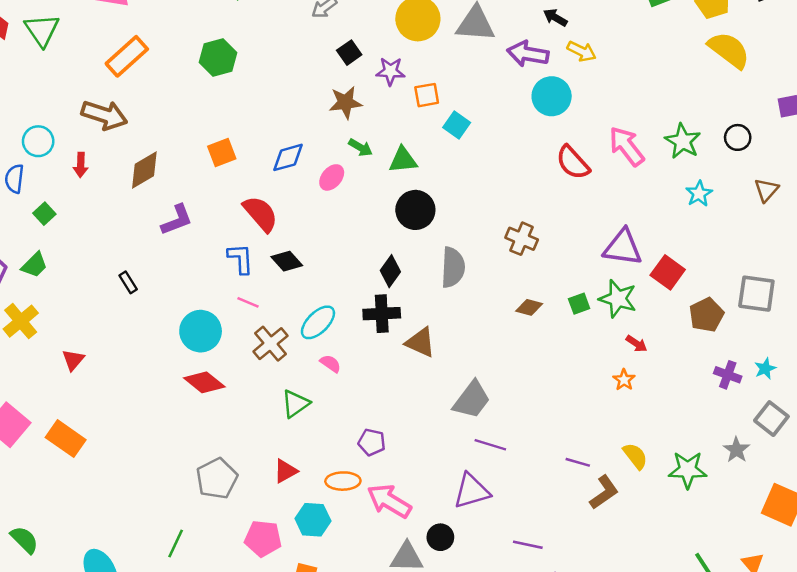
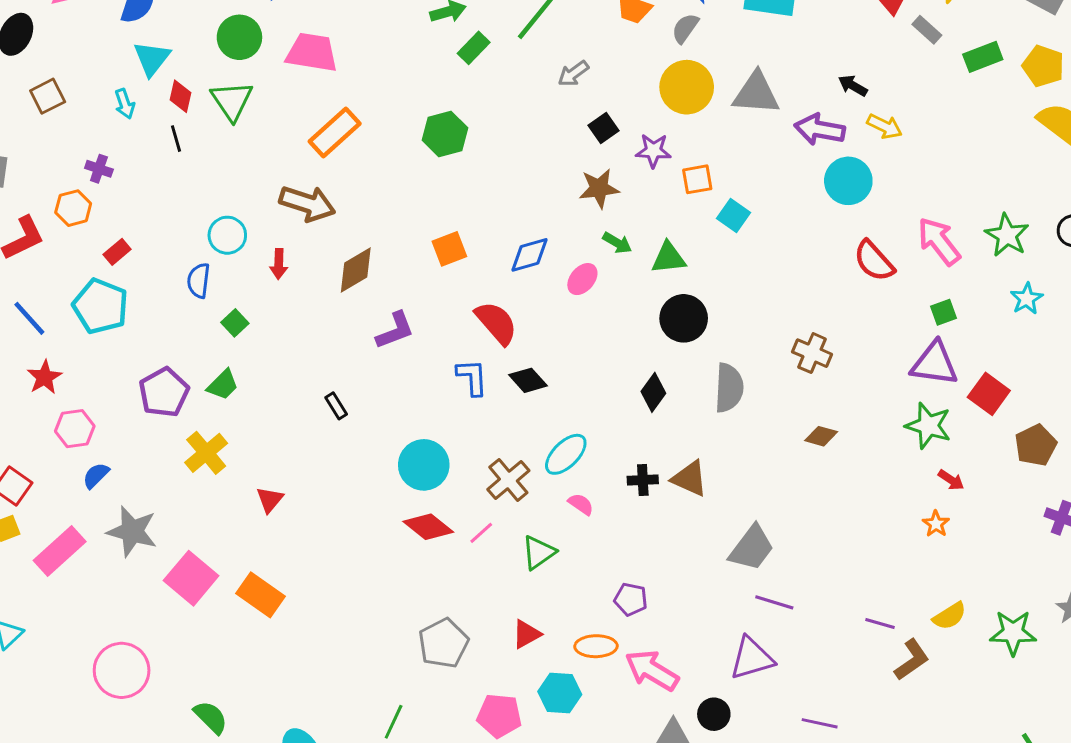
pink line: (248, 302) -> (481, 533), moved, turned -65
green square: (579, 304) -> (944, 312), moved
black cross: (382, 314) -> (643, 480), moved, size x0.7
yellow semicircle: (635, 456) -> (950, 616), turned 96

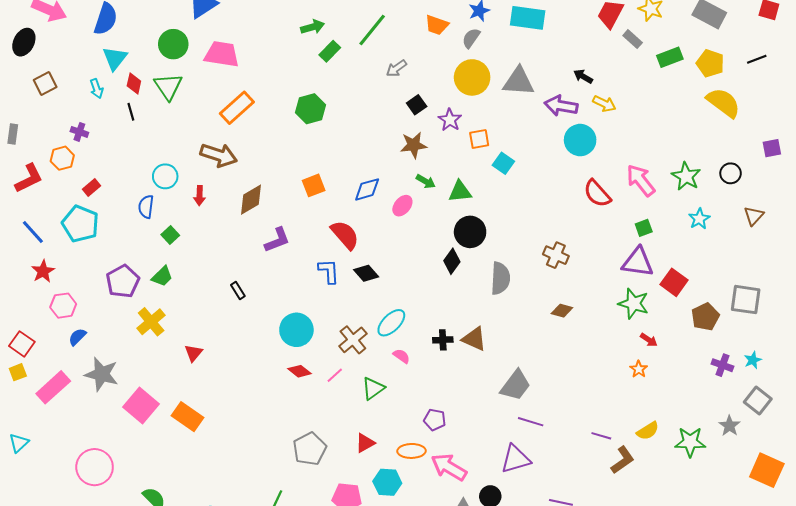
purple star: (653, 151) -> (450, 120), turned 30
black diamond: (653, 392) -> (452, 261), moved
red diamond: (428, 527) -> (299, 371), size x0.7

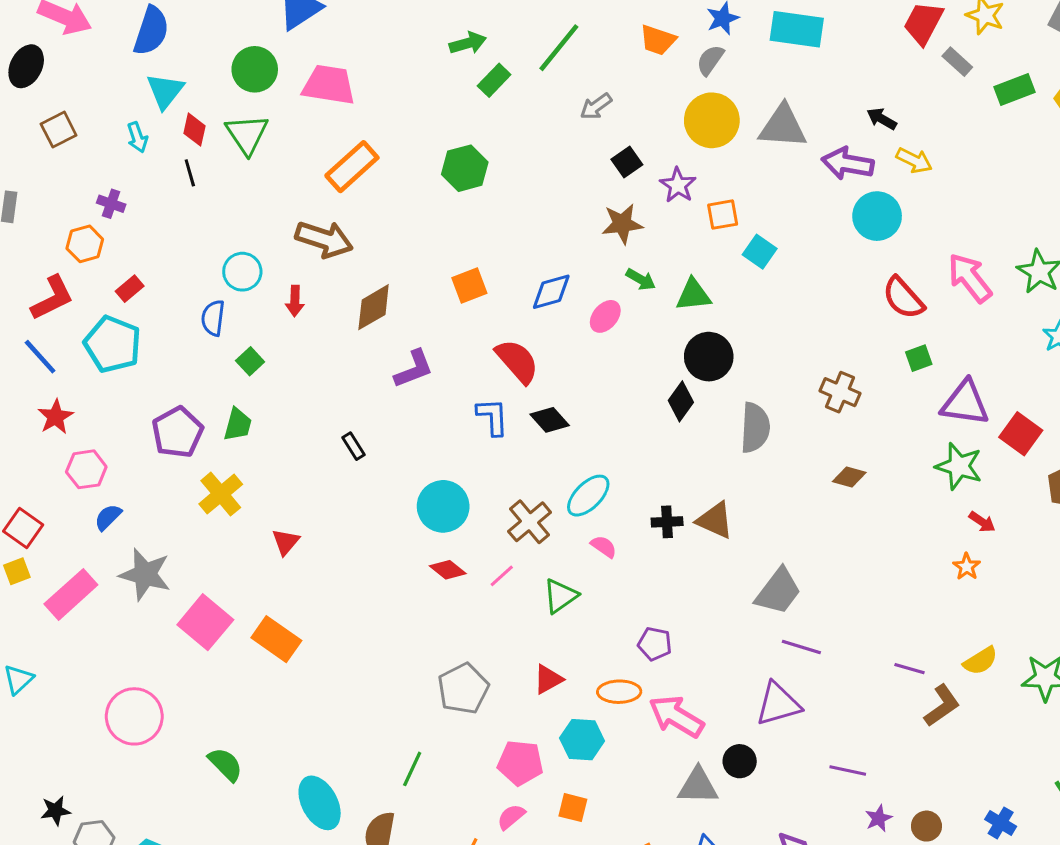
red L-shape: (29, 178) -> (52, 298), moved
green square: (644, 228) -> (919, 358), moved
green trapezoid: (162, 276) -> (238, 425), turned -30

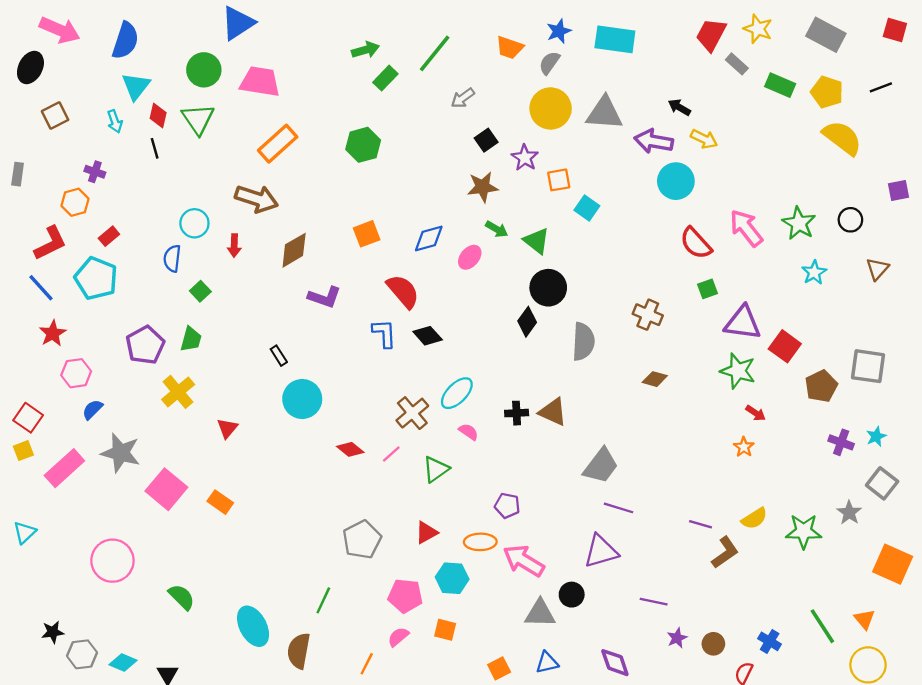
green rectangle: (1014, 89) -> (780, 85), turned 44
green triangle: (693, 295) -> (536, 241), turned 44
purple L-shape: (414, 369) -> (324, 297), turned 40
cyan circle: (443, 506) -> (302, 399), moved
orange rectangle: (276, 639) -> (220, 502), size x0.7

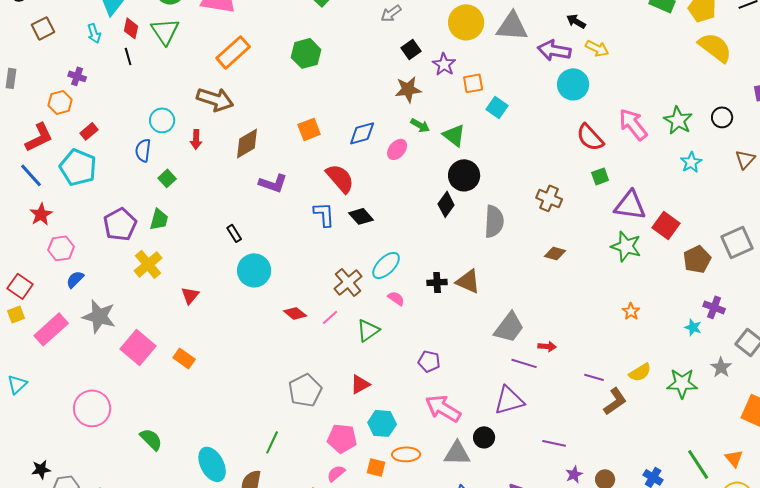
gray square: (868, 366) -> (737, 242), turned -32
red arrow: (756, 413) -> (547, 346), moved, turned -30
cyan star: (876, 436) -> (693, 327), moved, turned -30
orange ellipse: (480, 542) -> (406, 454), moved

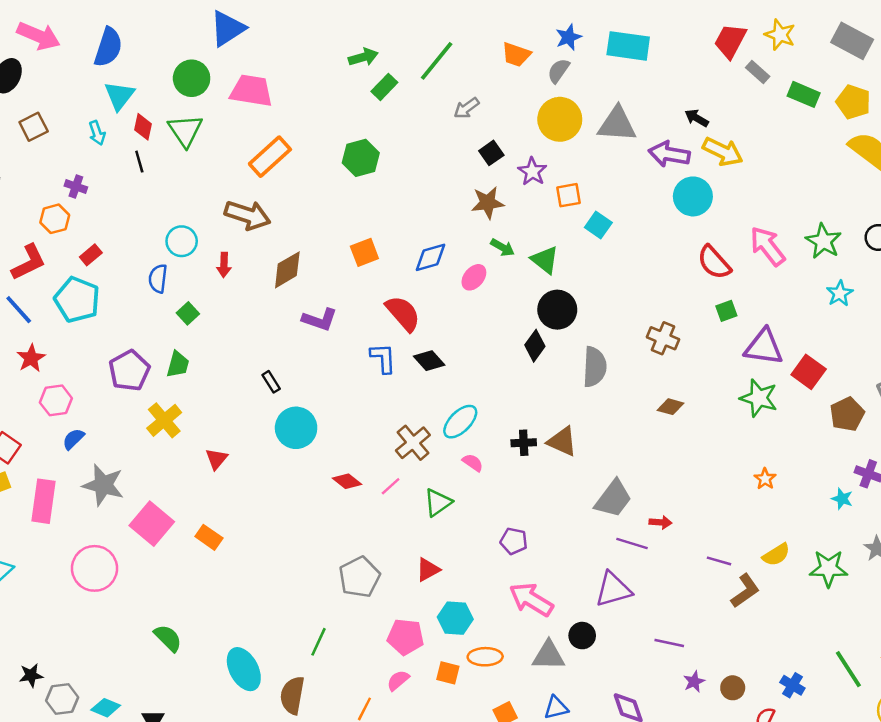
yellow arrow: (597, 48) -> (723, 152), size x1.4
pink rectangle: (51, 329) -> (44, 501), turned -40
pink circle: (92, 408) -> (95, 568), moved

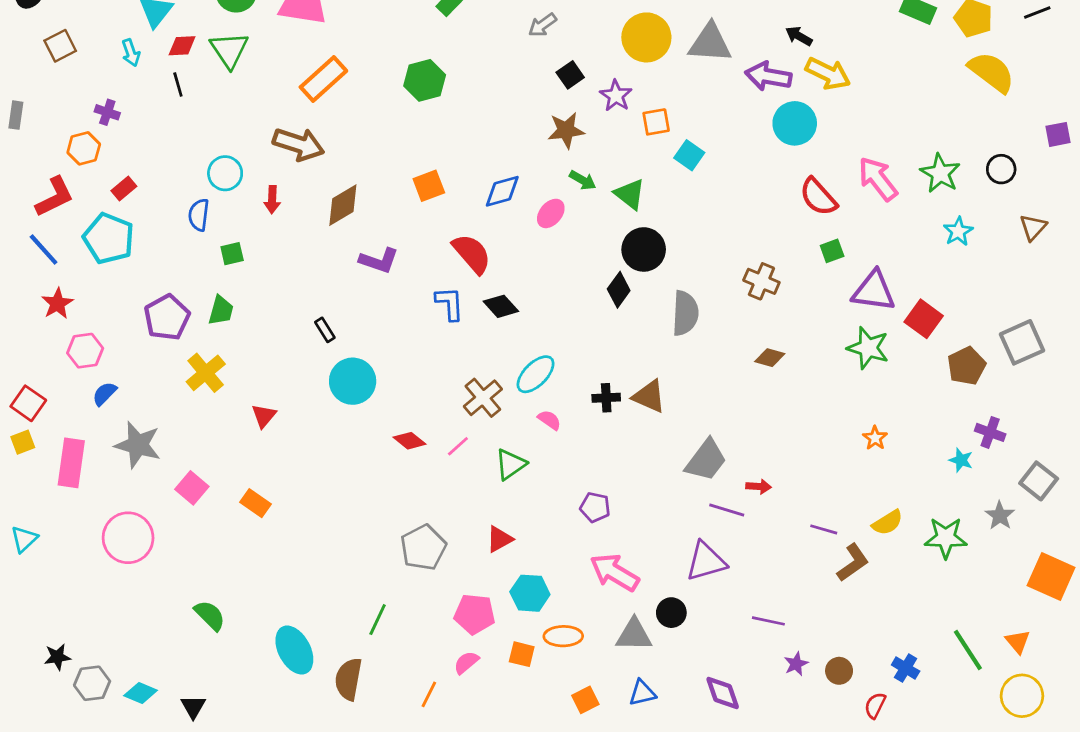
red diamond: (143, 127) -> (182, 46), turned 75
green square: (188, 313) -> (232, 254), turned 30
pink square: (152, 524) -> (192, 488), size x0.7

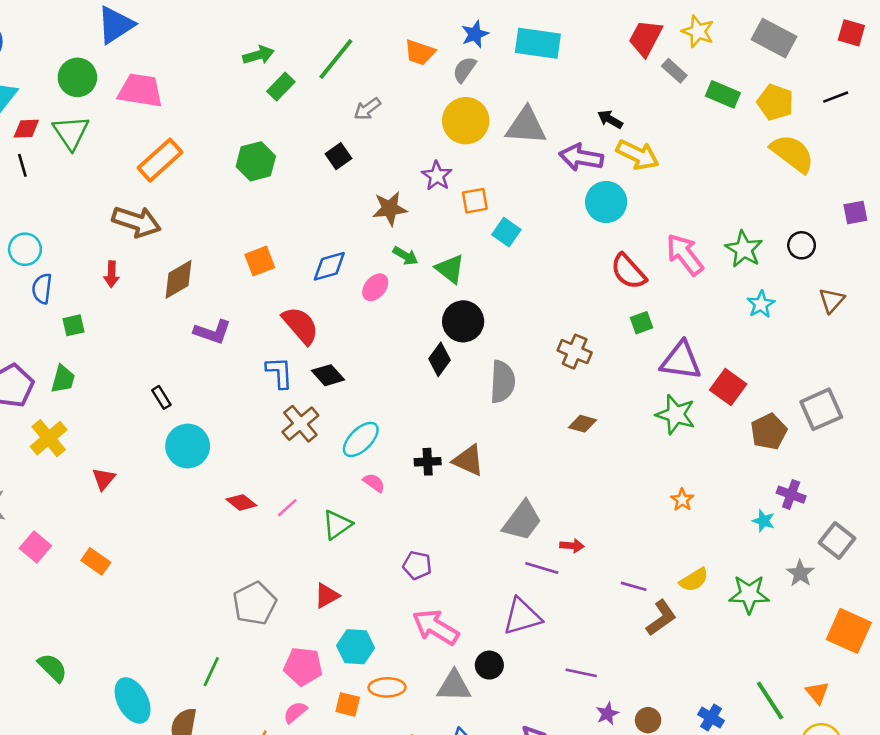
black square: (570, 75) -> (338, 156), moved
cyan circle: (225, 173) -> (25, 249), moved
brown cross: (483, 398) -> (300, 424), moved

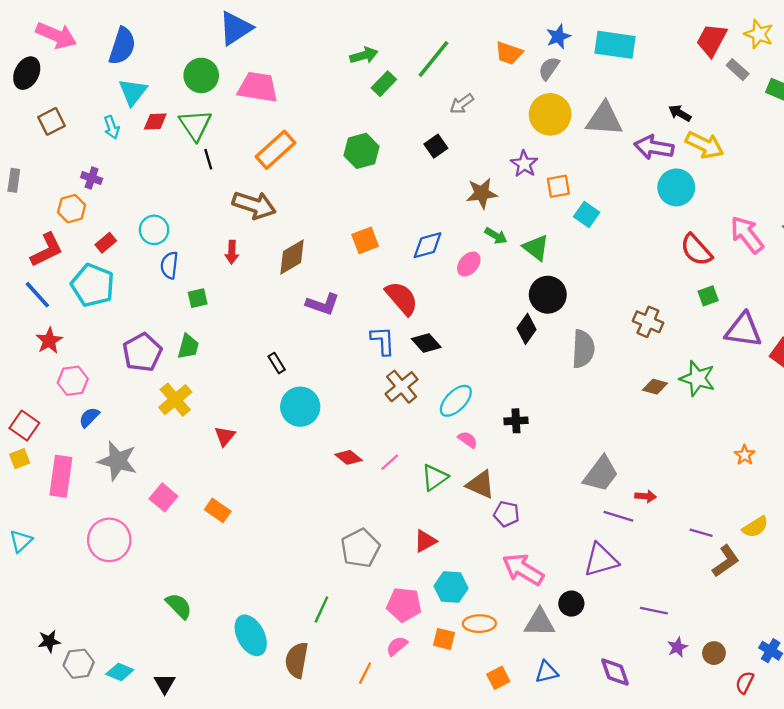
black line: (22, 165) -> (208, 159), moved
green star: (676, 415) -> (697, 378), moved
brown triangle: (468, 460) -> (481, 484), moved

